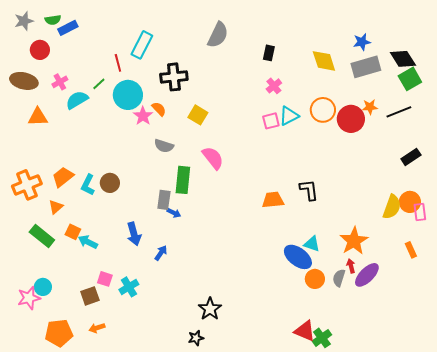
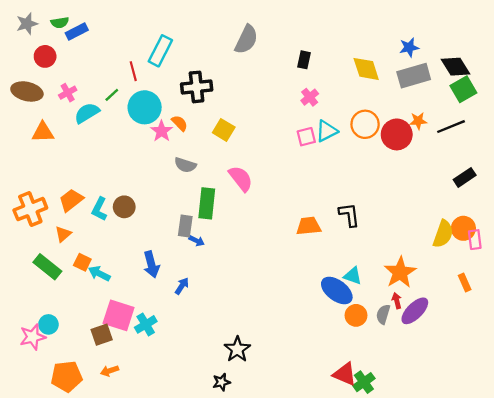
pink square: (105, 279) -> (119, 315), size x1.8

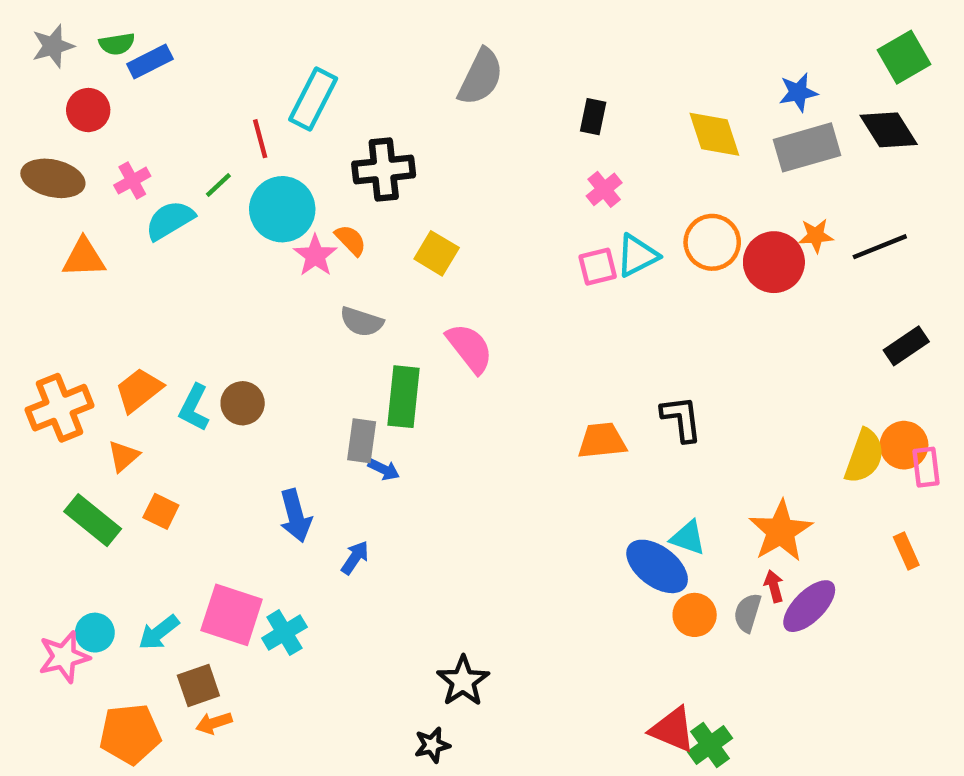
green square: (463, 89) -> (904, 57), moved
cyan arrow: (99, 274) -> (159, 633), moved, turned -65
brown square: (102, 335) -> (198, 685), moved

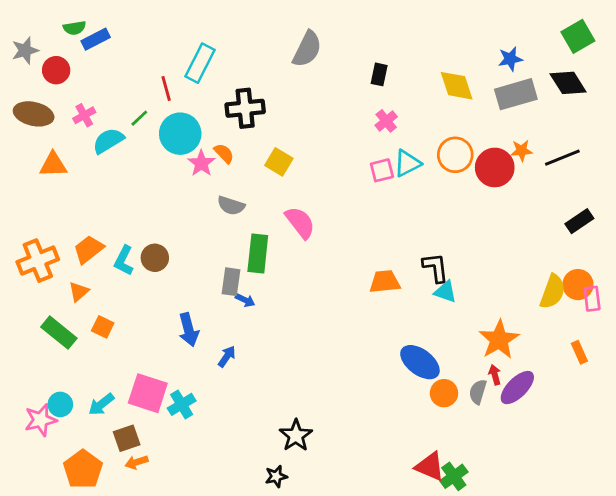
gray star: (53, 46) -> (25, 50), moved
cyan triangle: (688, 538) -> (445, 292), moved
orange pentagon: (130, 734) -> (83, 469), turned -30

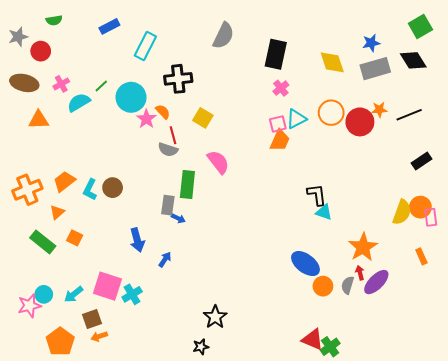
blue rectangle: (96, 39) -> (109, 26), moved
black rectangle: (379, 74) -> (276, 54), size x1.8
red line: (166, 89) -> (173, 135), moved
orange trapezoid: (385, 282) -> (280, 140), moved, turned 120

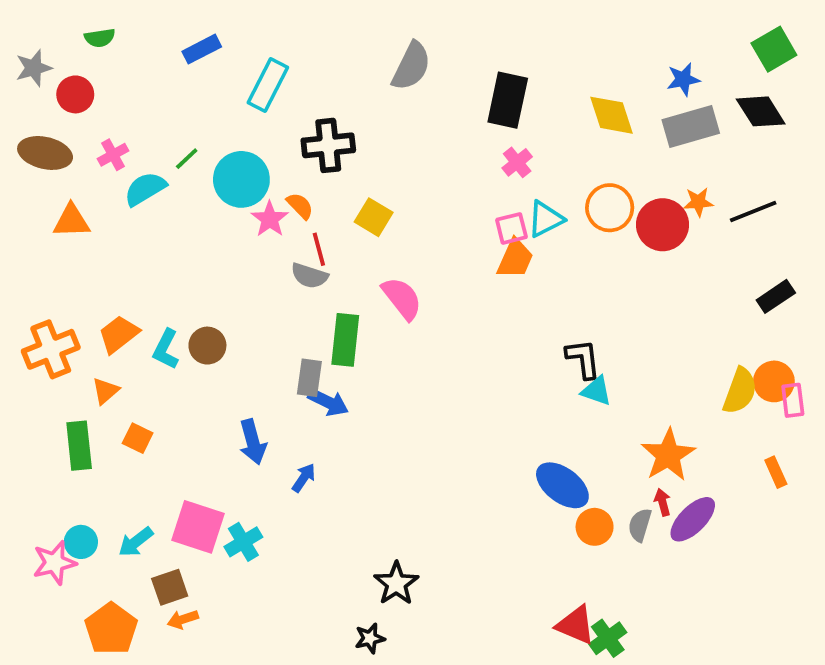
blue arrow: (178, 218) -> (328, 402), size x1.5
green rectangle: (43, 242) -> (79, 446), turned 45

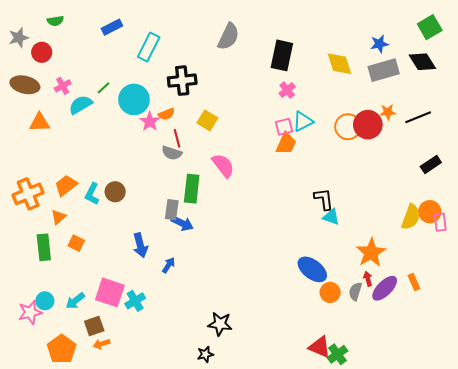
orange semicircle: (300, 206) -> (166, 114), turned 112
orange circle: (610, 208) -> (348, 127), moved
orange rectangle: (776, 472) -> (414, 282), moved
black star: (396, 583) -> (220, 324), turned -30

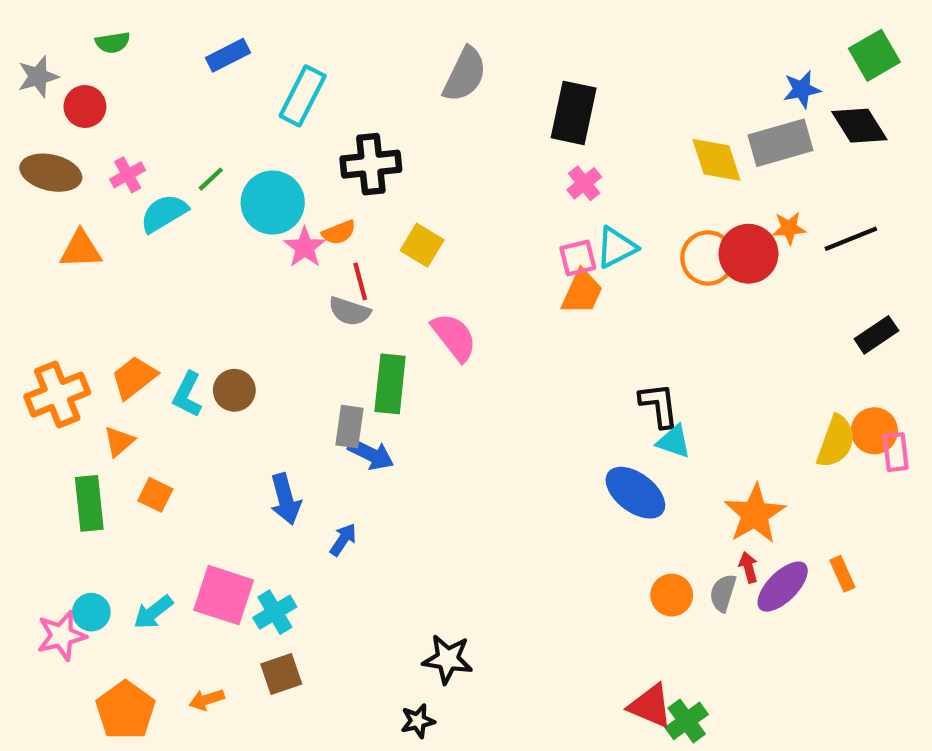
blue star: (379, 44) -> (802, 89), moved
yellow diamond: (340, 64) -> (716, 160), moved
blue ellipse: (312, 269) -> (635, 493), moved
brown square: (94, 326) -> (281, 674), moved

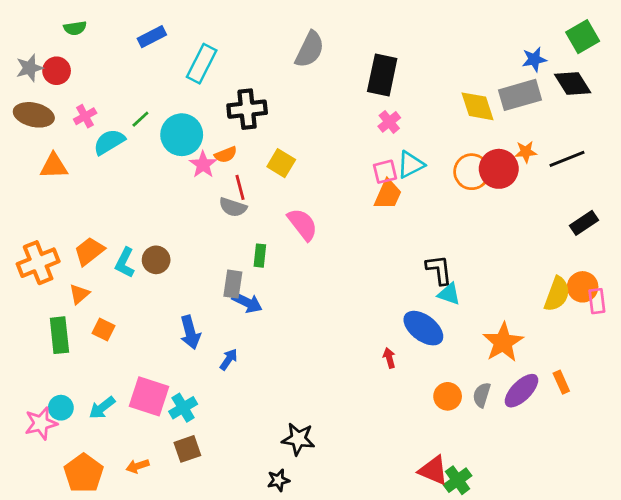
gray star: (38, 77) -> (30, 68), moved
green rectangle: (390, 384) -> (260, 256), size x0.6
red arrow: (748, 567) -> (389, 358), moved

